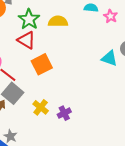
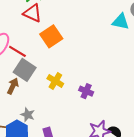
purple cross: (64, 113) -> (86, 91), moved, turned -32

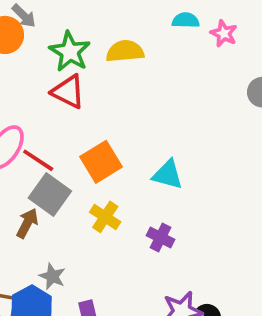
cyan triangle: (121, 22) -> (168, 175), moved
orange square: (51, 36) -> (101, 162), moved

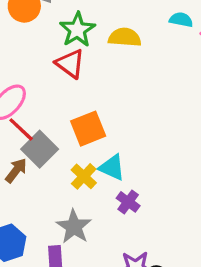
red line: (38, 160) -> (21, 129), moved
cyan triangle: (168, 175) -> (112, 168), moved
gray star: (52, 276) -> (74, 227), moved, size x1.5

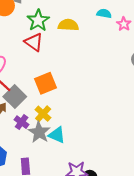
cyan triangle: (112, 168) -> (57, 135), moved
purple cross: (128, 202) -> (22, 122), moved
gray star: (74, 227) -> (39, 132), moved

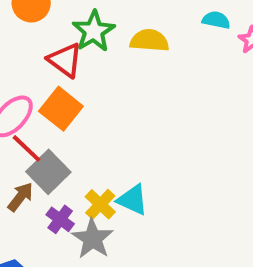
red triangle: (34, 42) -> (65, 60), moved
orange square: (46, 83) -> (61, 109), moved, turned -30
cyan triangle: (57, 135) -> (133, 200), moved

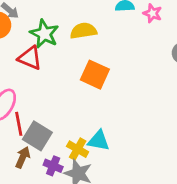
orange square: (61, 109) -> (95, 75), moved
red line: (27, 148) -> (19, 124), turned 50

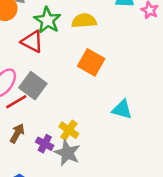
red line: (19, 124) -> (16, 102), turned 65
gray square: (37, 136) -> (33, 86), moved
cyan triangle: (99, 141) -> (122, 109), moved

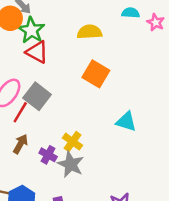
green star: (48, 20) -> (31, 30), moved
red line: (16, 102) -> (20, 112), turned -30

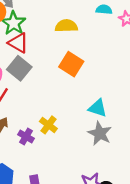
gray square: (37, 96) -> (19, 68), moved
gray star: (71, 164) -> (100, 133), moved

